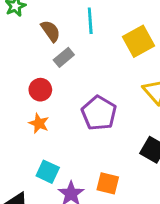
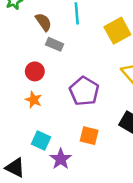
gray rectangle: (64, 57) -> (55, 44), turned 63
orange square: (108, 183) -> (89, 136), moved

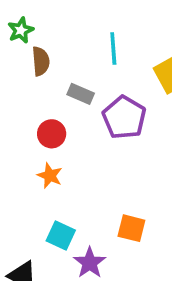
brown semicircle: (43, 22) -> (41, 61), moved, turned 30
purple pentagon: (84, 91) -> (124, 117), moved

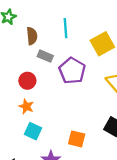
brown semicircle: (41, 61) -> (32, 36), moved
cyan square: (61, 235) -> (33, 131), moved

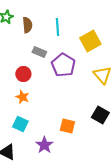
brown semicircle: (32, 36) -> (27, 25), moved
cyan square: (33, 131) -> (20, 124), moved

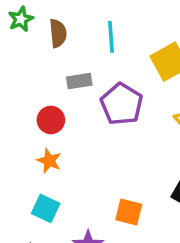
gray rectangle: (39, 52) -> (79, 81), turned -32

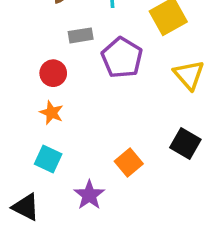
orange square: (129, 212) -> (129, 162), turned 36

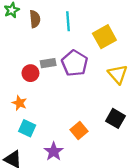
gray rectangle: (81, 35) -> (48, 63), moved
orange star: (51, 113) -> (19, 103), moved

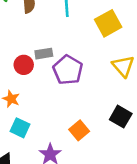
purple pentagon: (75, 63) -> (68, 70), moved

